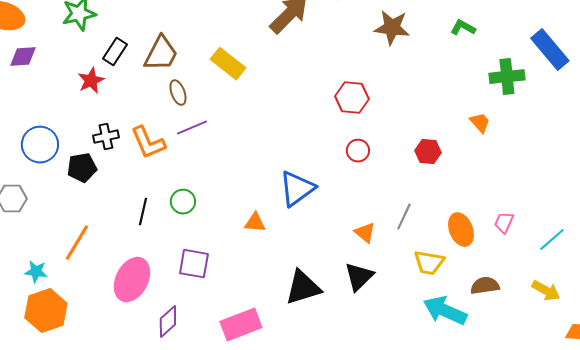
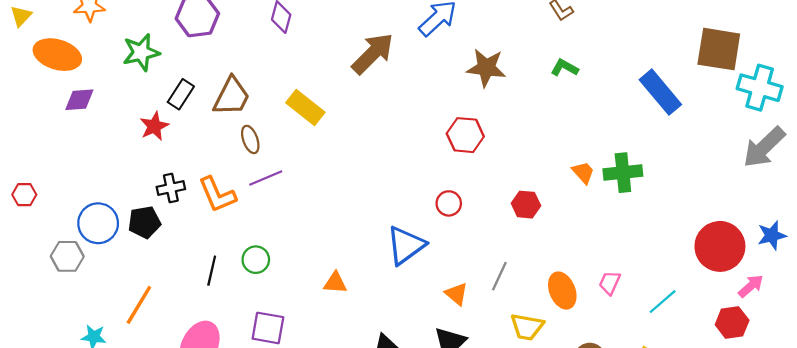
green cross: (507, 77) -> (623, 173), moved
red hexagon: (352, 98) -> (465, 135), moved
blue circle: (40, 145) -> (98, 223), moved
blue triangle: (297, 189) -> (406, 245), moved

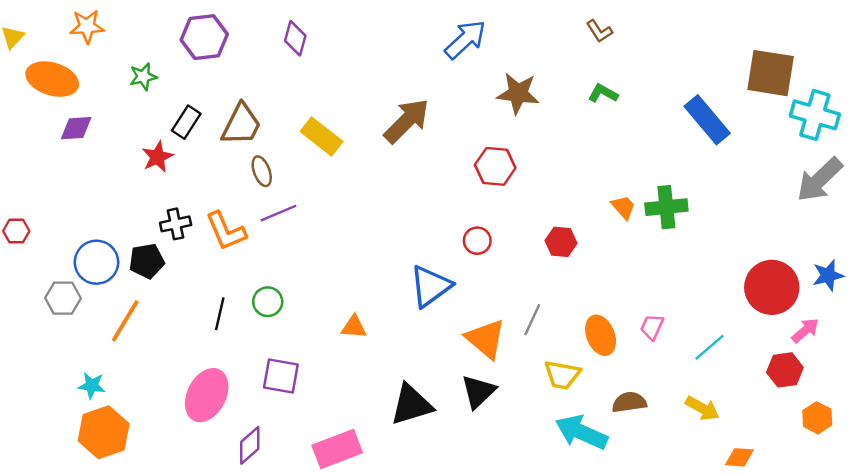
green star: (141, 52) -> (143, 77), size x0.7
brown arrow: (373, 53) -> (407, 121), moved
orange triangle: (456, 294) -> (486, 339), size x1.6
orange line: (139, 305) -> (125, 321), moved

